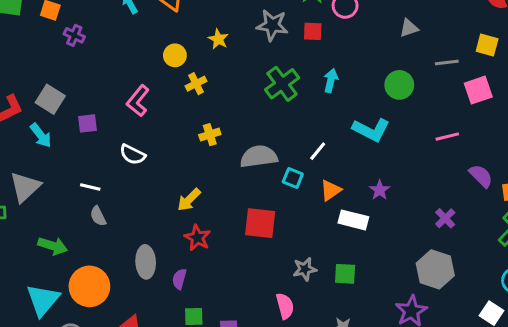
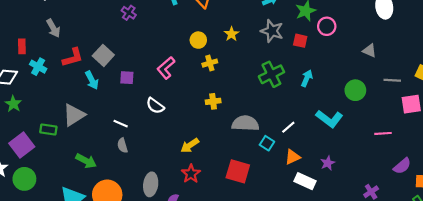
gray triangle: (409, 28) -> (370, 51), turned 32
purple semicircle: (481, 176) -> (402, 166), turned 84

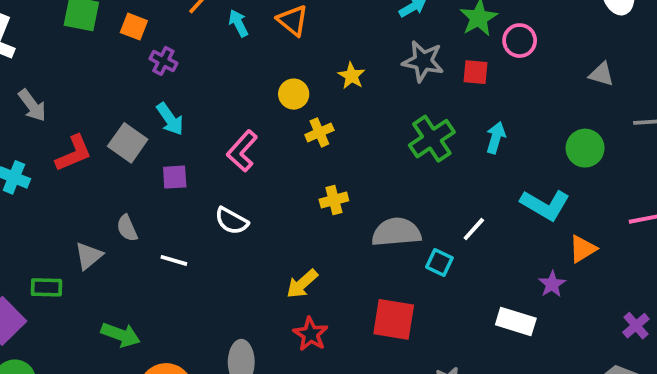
cyan arrow: (92, 80) -> (170, 119), moved
gray triangle: (74, 115) -> (89, 256), size x0.7
gray semicircle: (123, 145) -> (127, 228), moved
orange triangle: (293, 157) -> (583, 249), moved

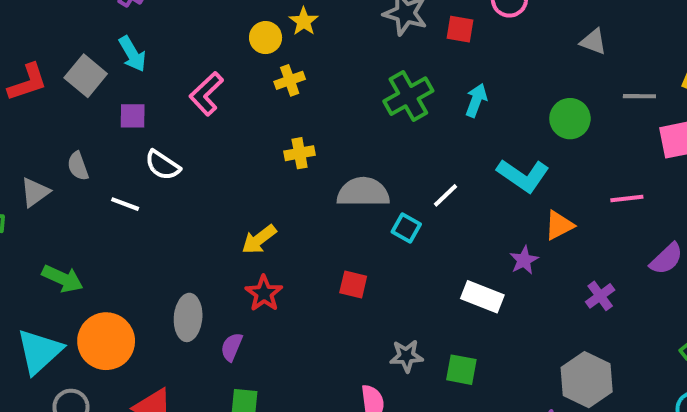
yellow star: (352, 76) -> (304, 21), moved
white semicircle: (231, 221) -> (163, 165), moved
red square: (394, 319) -> (353, 284), size x0.6
purple cross: (636, 326) -> (600, 296), moved

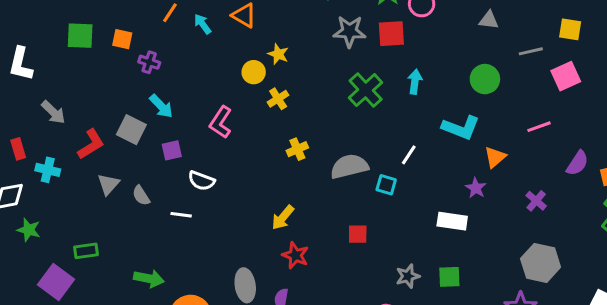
red square: (460, 29) -> (391, 34), size x1.4
gray triangle: (35, 192) -> (108, 184), moved

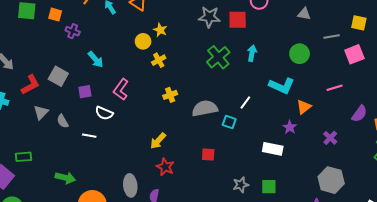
cyan arrow: (161, 106) -> (96, 59), moved
pink L-shape: (221, 122) -> (121, 89), moved

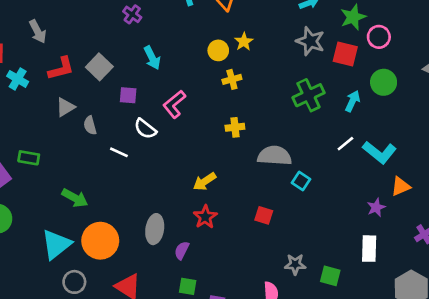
green circle: (300, 54) -> (384, 82), moved
white line: (245, 103) -> (345, 144), moved
white rectangle: (273, 149) -> (369, 249), moved, turned 66

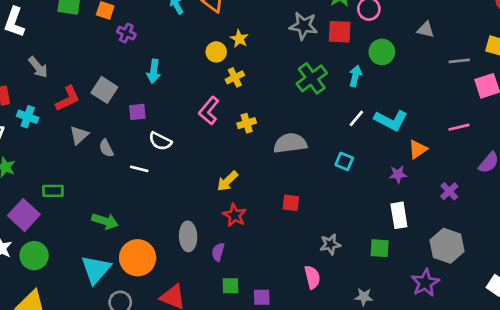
cyan arrow: (152, 58) -> (154, 71), turned 45
pink L-shape: (174, 104) -> (209, 111), moved
cyan square: (301, 181) -> (344, 161), moved
purple star: (376, 207) -> (398, 174), turned 30
green square: (330, 276) -> (380, 248), moved

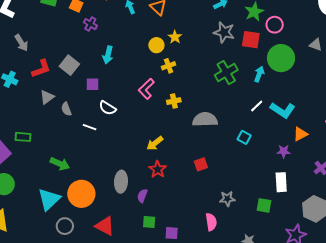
green circle: (382, 52) -> (281, 58), size x1.4
red square: (291, 203) -> (201, 164), turned -32

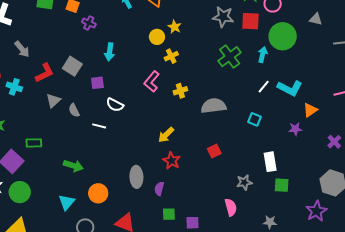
white rectangle: (281, 182) -> (270, 162), moved
orange circle: (81, 194) -> (98, 193), size x0.7
cyan triangle: (49, 199) -> (67, 202), size x0.7

